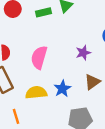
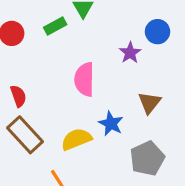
purple star: (83, 53) -> (130, 53), moved
pink semicircle: (39, 57) -> (84, 79), moved

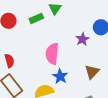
blue star: (111, 124) -> (60, 76), moved

